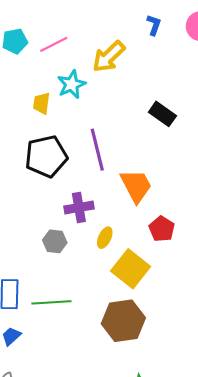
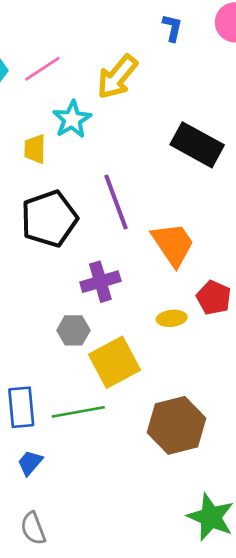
black rectangle: (162, 114) -> (197, 145), size x1.4
yellow ellipse: (105, 238) -> (172, 318), moved, turned 65
yellow square: (131, 269) -> (115, 362), moved, turned 30

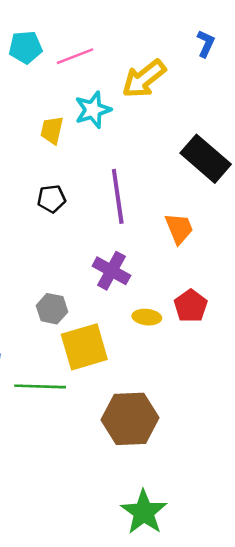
black pentagon: (49, 219) -> (51, 199), size x0.5
orange trapezoid: (173, 244) -> (179, 228), moved, size x0.7
purple cross: (100, 282) -> (111, 271), moved, turned 33

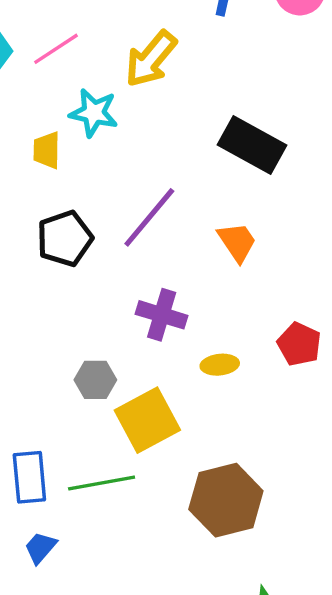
cyan star: (93, 110) -> (94, 113), turned -30
purple line: (118, 196) -> (149, 217), turned 60
black pentagon: (51, 199) -> (65, 238), size x1.5
red pentagon: (191, 306) -> (299, 344), moved

